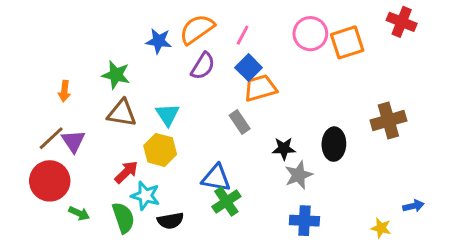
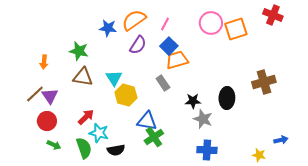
yellow hexagon: (160, 150) -> (126, 95), moved
gray star: (299, 175) -> (203, 119), turned -30
red circle: (50, 181) -> (47, 121), moved, size x0.7

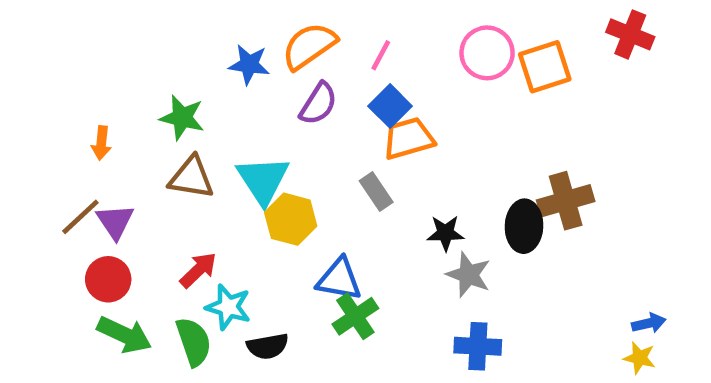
cyan triangle: (114, 78) -> (263, 180), size x1.4
brown cross: (264, 82) -> (566, 201), moved
green arrow: (54, 145) -> (124, 335), size x1.6
yellow star: (259, 155) -> (640, 358), moved

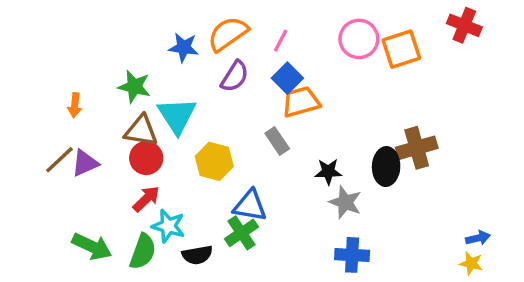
cyan triangle: (263, 180) -> (177, 115), moved
purple triangle: (115, 222) -> (85, 163), turned 40
red circle: (108, 279) -> (146, 158), moved
green cross: (355, 316) -> (241, 233), moved
green semicircle: (194, 342) -> (143, 252), turned 39

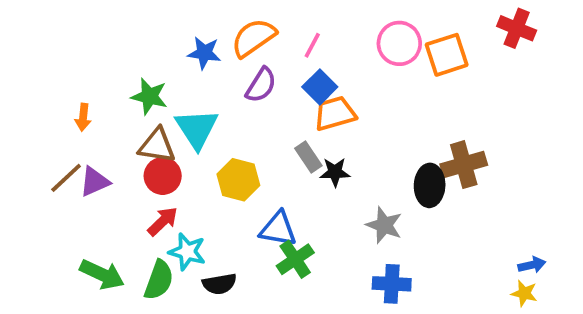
black star: (328, 172) -> (335, 172), moved
green cross: (241, 233) -> (295, 259), moved

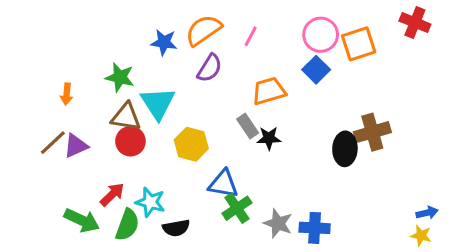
blue square: (320, 87) -> (316, 70), moved
red arrow: (163, 221) -> (112, 194), moved
gray star: (384, 225) -> (278, 223), moved

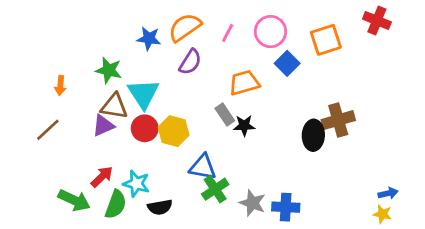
pink circle: (321, 35) -> (270, 32), moved
red circle: (130, 141) -> (145, 128), moved
purple triangle: (76, 146) -> (103, 126), moved

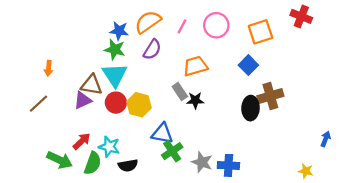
blue square: (287, 63) -> (248, 65), moved
green star: (109, 70) -> (115, 50), moved
blue arrow: (388, 193) -> (326, 139), moved, turned -56

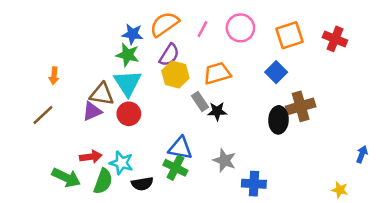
red cross: (301, 16) -> (335, 39), moved
yellow hexagon: (139, 105) -> (175, 75), moved
red arrow: (82, 141) -> (91, 157), turned 36
green cross: (172, 151) -> (175, 168), moved, turned -30
gray star: (202, 162) -> (225, 160), moved

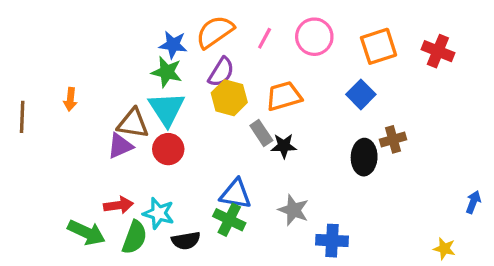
brown cross: (301, 106) -> (393, 139), size x0.7
brown line: (43, 115) -> (22, 117), moved, turned -45

